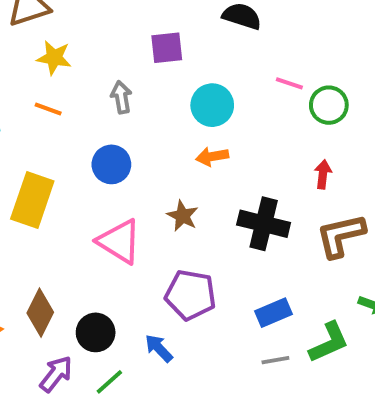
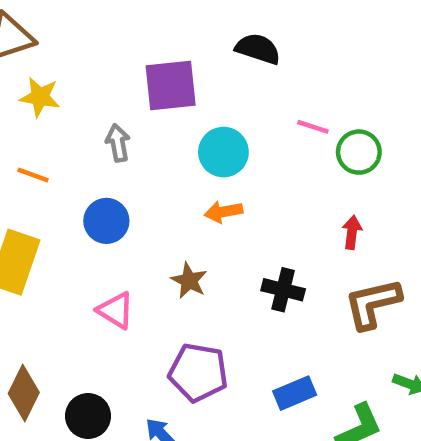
purple square: (167, 48) -> (171, 86), size x1.4
orange line: (48, 109) -> (33, 175), moved
black cross: (264, 224) -> (283, 290), size x0.7
pink triangle: (119, 242) -> (116, 310), size x0.7

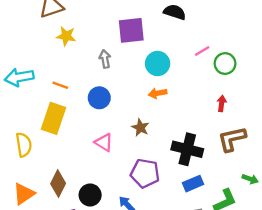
pink line: (313, 127) -> (202, 51), turned -49
orange line: (33, 175) -> (60, 85), moved
black cross: (283, 290) -> (187, 149), moved, size x1.5

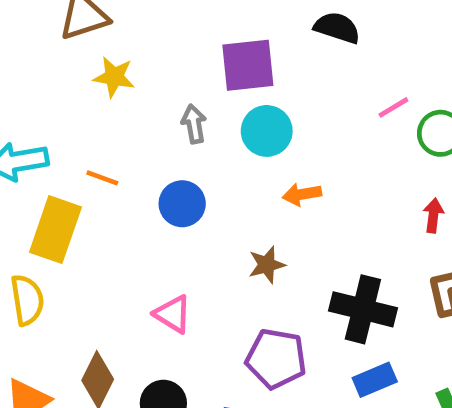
cyan circle: (158, 64) -> (267, 131), moved
yellow rectangle: (54, 118) -> (55, 230), moved
brown star: (140, 128) -> (267, 265), turned 30
pink triangle: (104, 142) -> (173, 314), moved

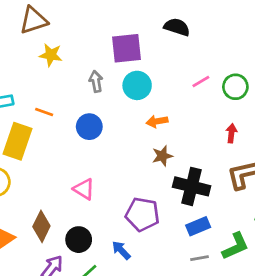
pink line: (393, 107) -> (201, 81), moved
brown star: (267, 265) -> (162, 156), moved

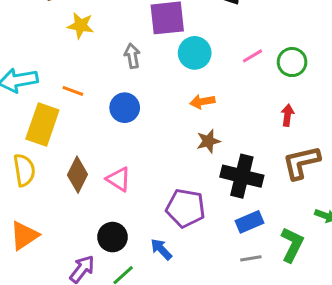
cyan circle: (137, 85) -> (195, 53), moved
brown diamond: (41, 226) -> (77, 175), moved
green L-shape: (235, 246) -> (292, 245), turned -40

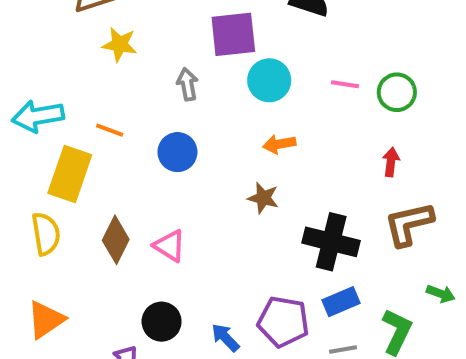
pink line: (252, 56) -> (345, 84), turned 40
brown star: (208, 141) -> (263, 198), moved, turned 30
purple pentagon: (186, 208) -> (283, 322), moved

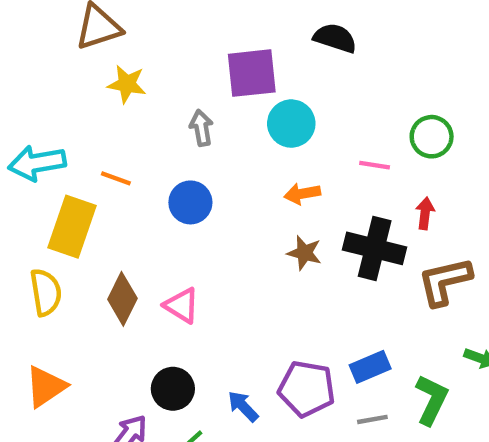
pink line: (345, 84) -> (375, 165), moved
brown star: (263, 198) -> (304, 253), moved
black cross: (331, 242) -> (375, 248), moved

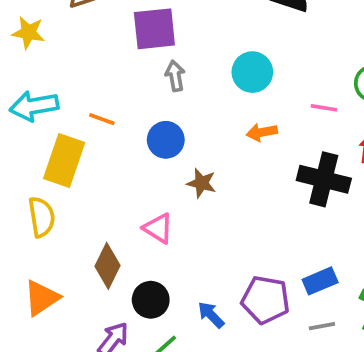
purple square: (252, 73) -> (154, 29), moved
yellow star: (127, 84) -> (28, 33), moved
brown star: (304, 253) -> (202, 183), moved
brown diamond: (122, 299) -> (107, 266), moved

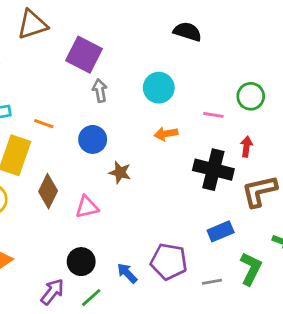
purple square: (154, 29) -> (84, 55), turned 33
pink triangle: (158, 228) -> (87, 207), turned -45
brown diamond: (107, 266) -> (48, 191), moved
blue rectangle: (320, 281) -> (221, 231), moved

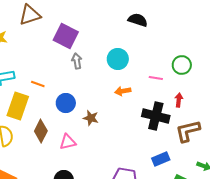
blue circle: (93, 139) -> (66, 103), moved

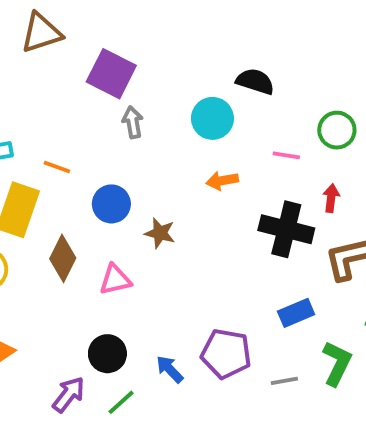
black semicircle: (138, 20) -> (255, 81), moved

